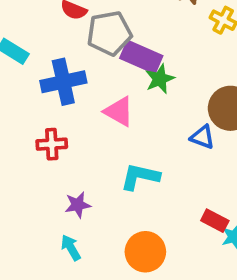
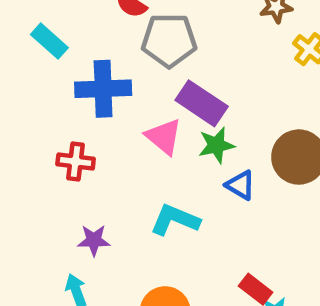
purple rectangle: (141, 57) -> (202, 103), moved
green star: (160, 79) -> (216, 145), moved
blue triangle: (202, 137) -> (240, 185), moved

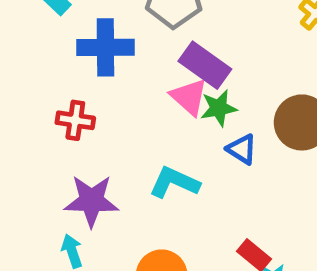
pink triangle: (164, 137) -> (189, 97), moved
purple star: (94, 240) -> (91, 201), size x1.6

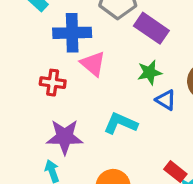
purple rectangle: (205, 65) -> (151, 28), moved
pink triangle: (189, 97) -> (93, 64), moved

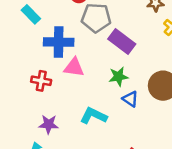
pink triangle: (93, 64) -> (74, 67), turned -35
purple star: (65, 137) -> (49, 124), size x0.7

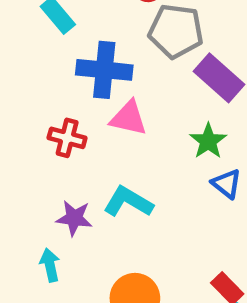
green star: (118, 77) -> (208, 141), turned -30
cyan L-shape: (93, 116) -> (128, 202), moved

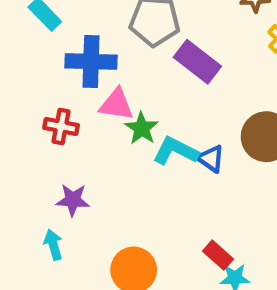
green star: (208, 141) -> (142, 128), moved
cyan L-shape: (128, 202) -> (175, 151), moved

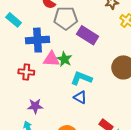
green star: (142, 128) -> (64, 59), moved
blue triangle: (211, 159) -> (80, 97), moved

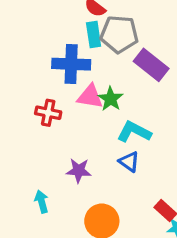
cyan rectangle: (14, 20) -> (94, 35), moved, turned 35
purple star: (35, 106) -> (79, 171), moved

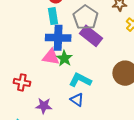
gray pentagon: (119, 34) -> (86, 17), moved, turned 30
blue cross: (71, 64) -> (58, 38), moved
red cross: (48, 113) -> (22, 82), moved

